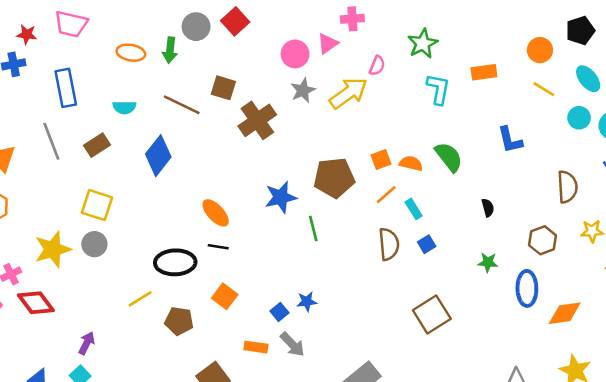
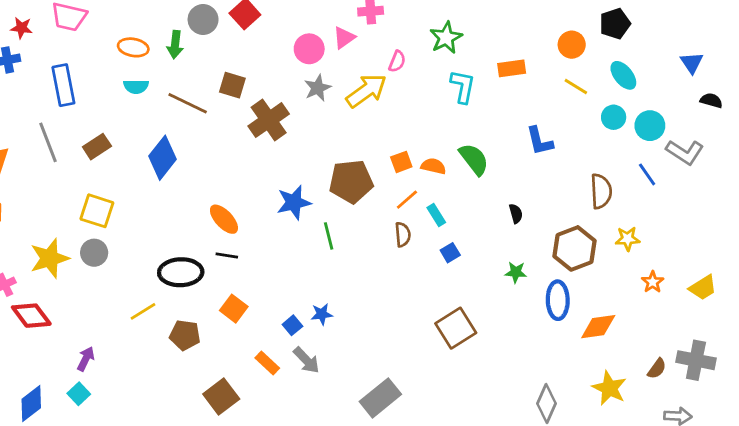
cyan semicircle: (124, 107) -> (136, 87), moved
brown hexagon: (543, 240) -> (574, 248), size x1.4
brown semicircle: (389, 244) -> (403, 235), moved, size x0.7
orange rectangle: (256, 347) -> (267, 363), turned 35

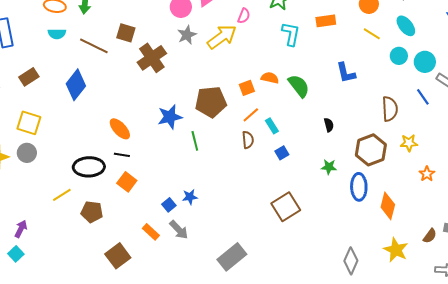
orange semicircle: (433, 166) -> (270, 78), moved
orange square: (234, 309) -> (127, 182), moved
orange diamond: (598, 327) -> (388, 206), turned -68

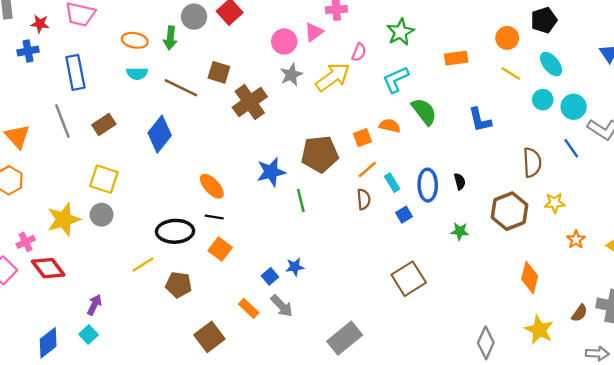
cyan L-shape: (291, 34) -> (396, 79), moved, turned -125
green semicircle: (299, 86) -> (424, 111), moved
blue ellipse: (359, 187) -> (428, 185), moved

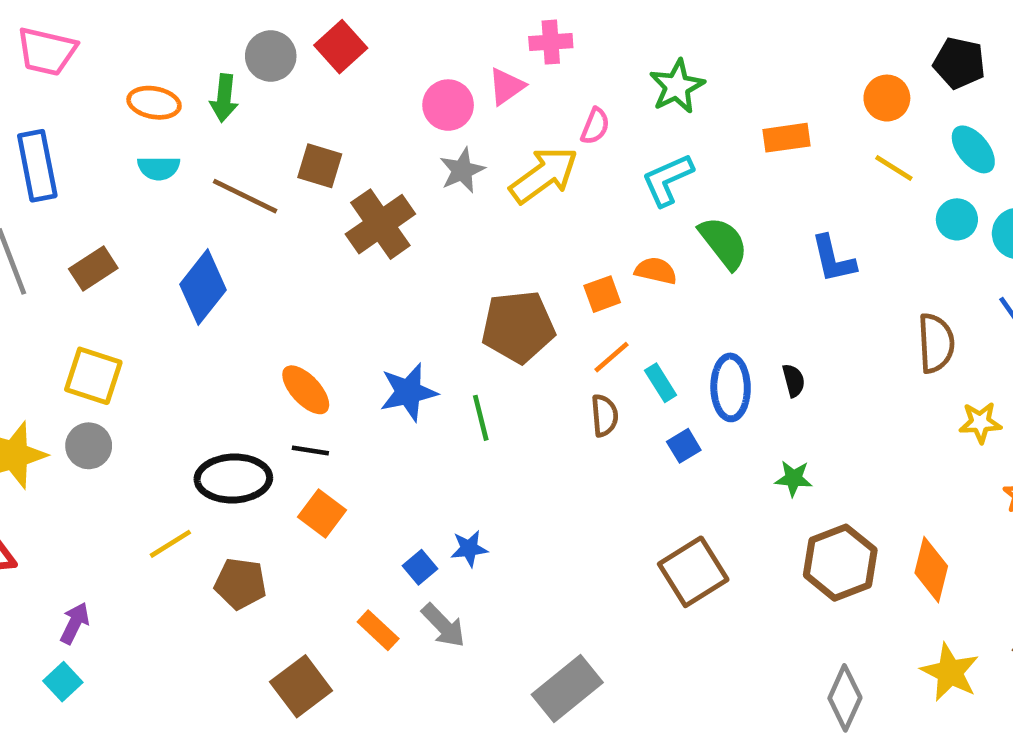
black pentagon: (544, 20) -> (959, 63), turned 30
blue star: (271, 172) -> (408, 392), moved
brown hexagon: (510, 211) -> (840, 563), moved

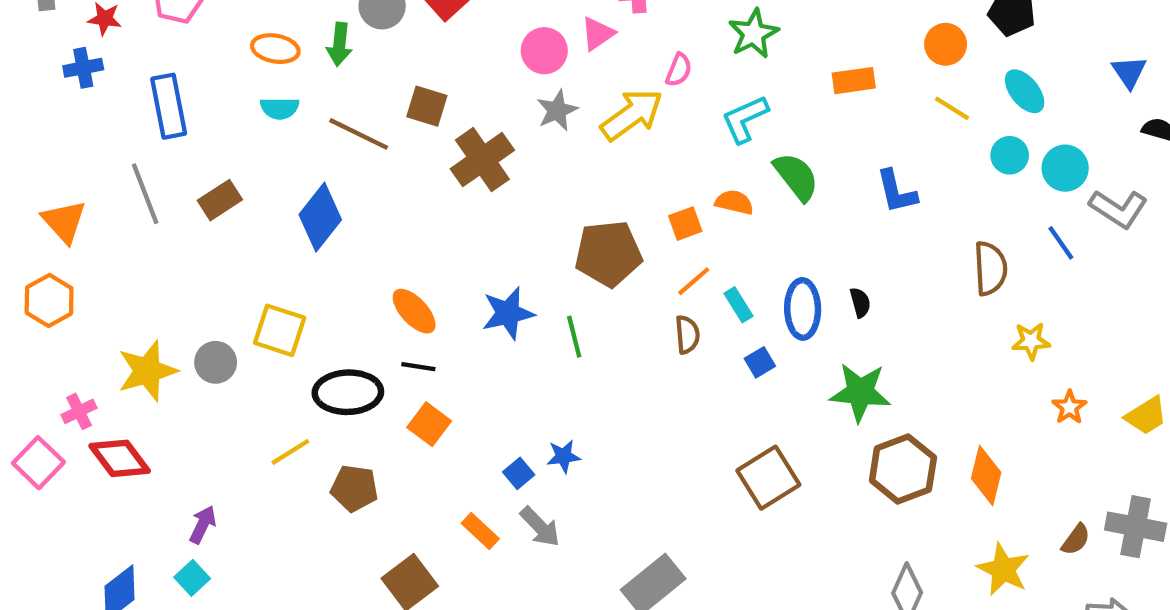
yellow square: (93, 376) -> (280, 330), moved
green star: (794, 478) -> (860, 392), size x1.8

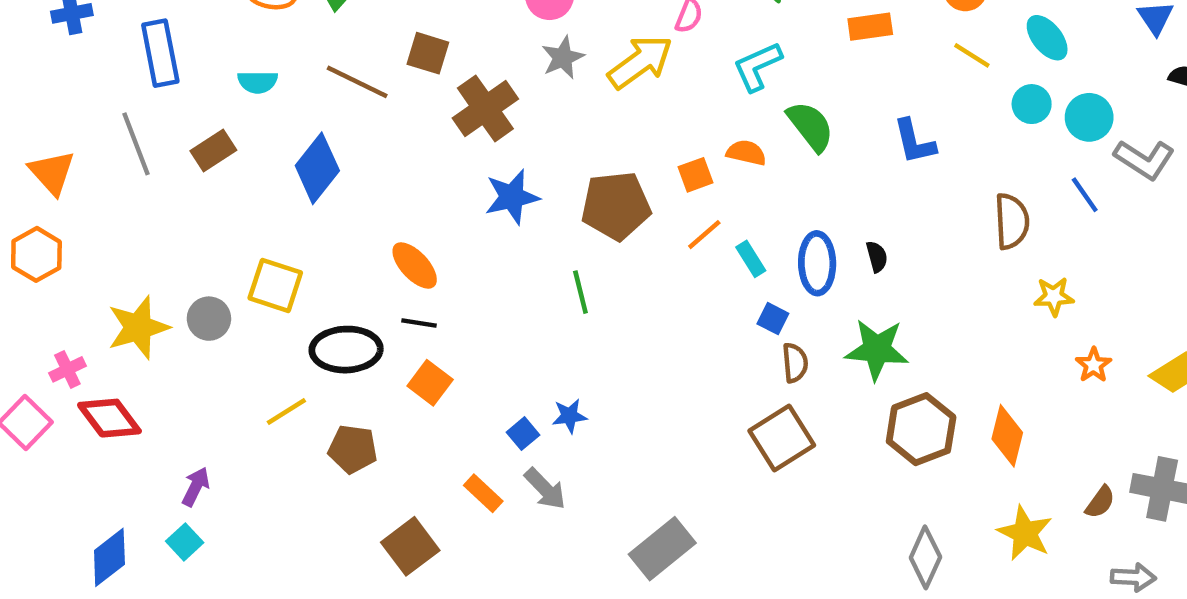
cyan semicircle: (280, 108) -> (258, 82), moved
blue star: (508, 313) -> (512, 197), moved
brown semicircle: (687, 335) -> (795, 363), moved
blue square: (760, 362) -> (773, 319), turned -32

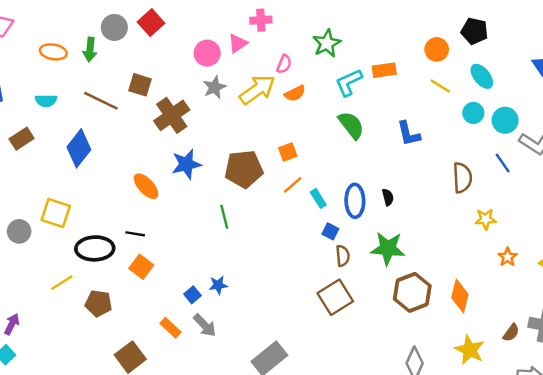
cyan L-shape: (757, 66) -> (349, 82), moved
orange semicircle: (746, 153) -> (295, 93), moved, turned 140
orange ellipse: (415, 265) -> (146, 186), moved

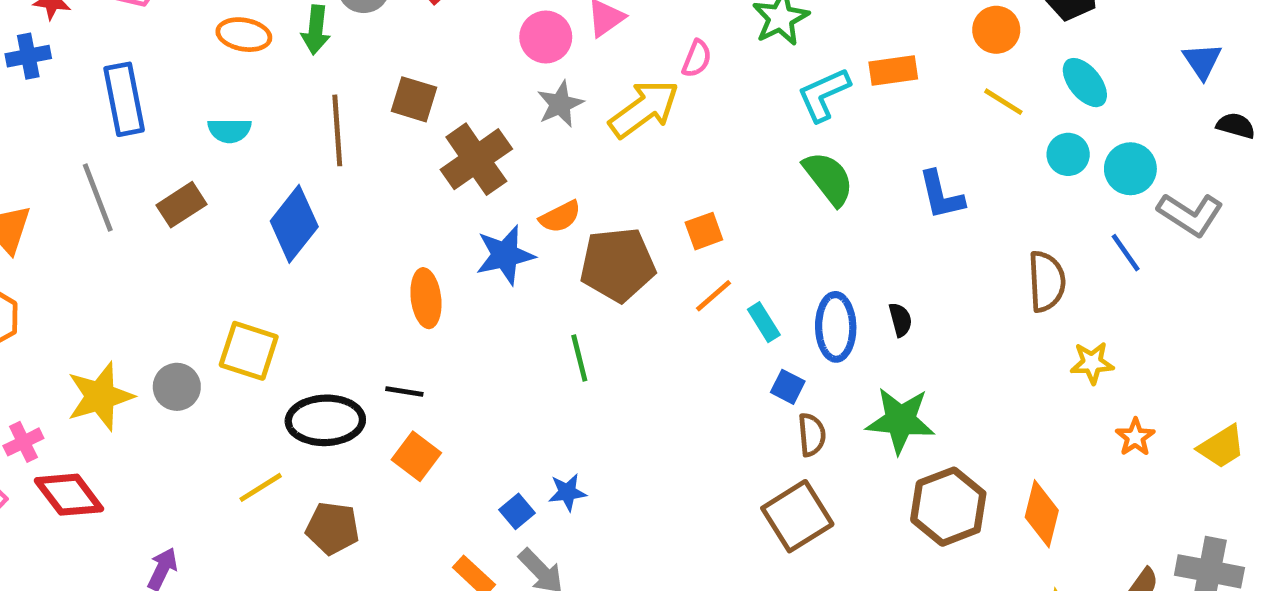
orange semicircle: (295, 93) -> (560, 217), moved
brown line: (101, 101) -> (337, 130), turned 60
orange ellipse: (146, 186) -> (426, 298), turned 36

